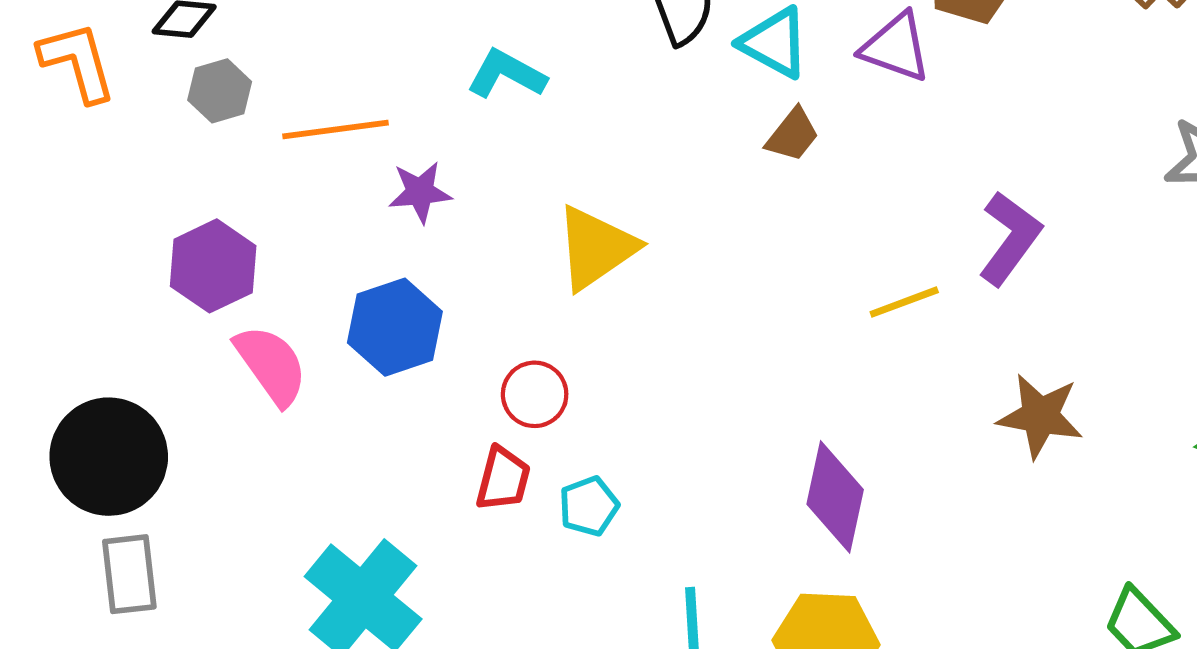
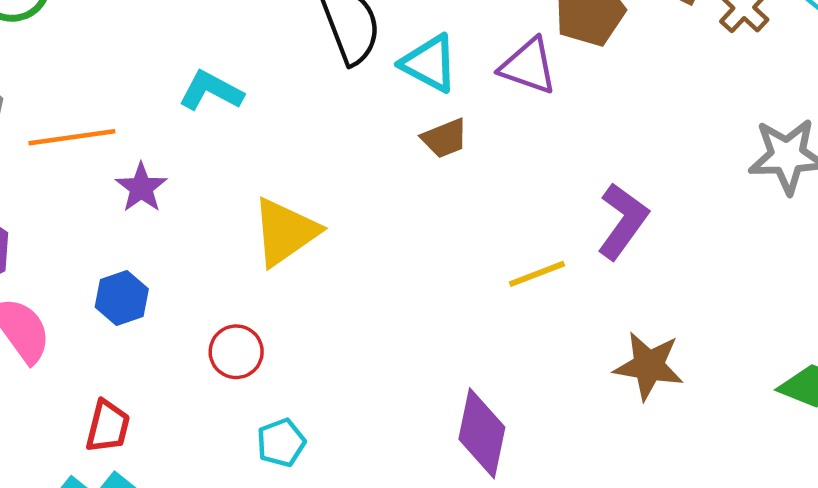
brown trapezoid: (793, 135) -> (445, 138), turned 30
purple star: (420, 192) -> (141, 188), turned -30
blue hexagon: (395, 327) -> (122, 298), size x0.7
red trapezoid: (503, 479) -> (108, 426), moved

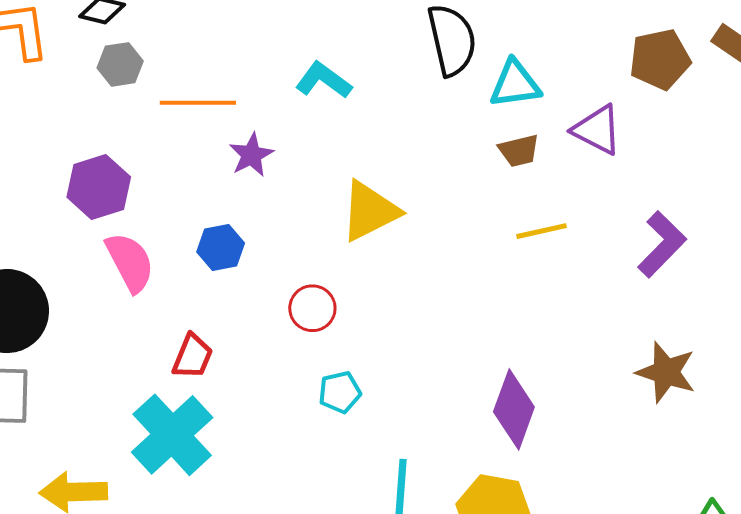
cyan triangle: (429, 63) -> (515, 84), turned -44
purple triangle: (528, 66) -> (597, 130), moved
yellow line: (537, 274) -> (542, 231), moved

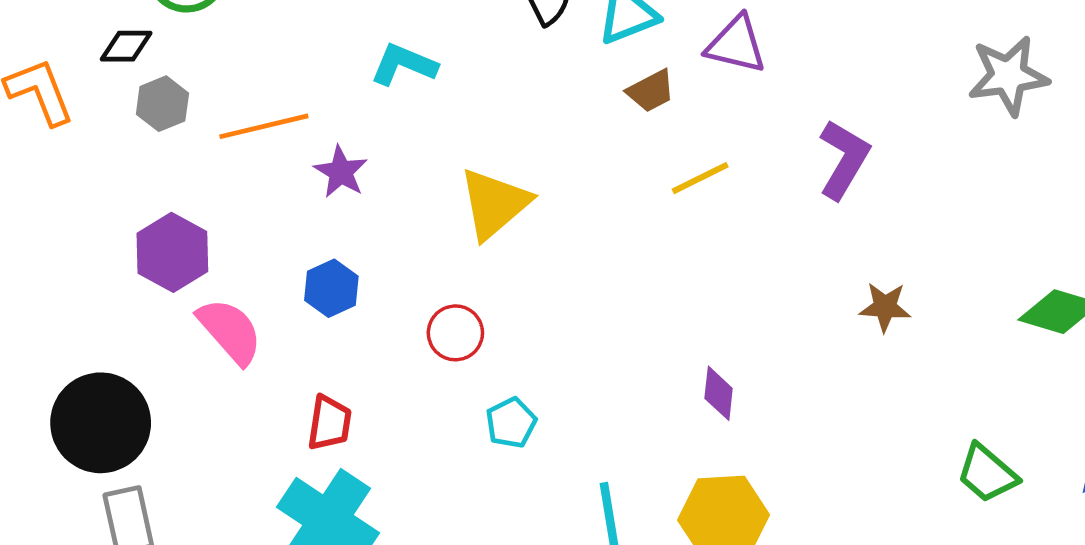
brown star: (666, 372) -> (885, 307), size x0.7
purple diamond: (514, 409) -> (719, 393), size x0.6

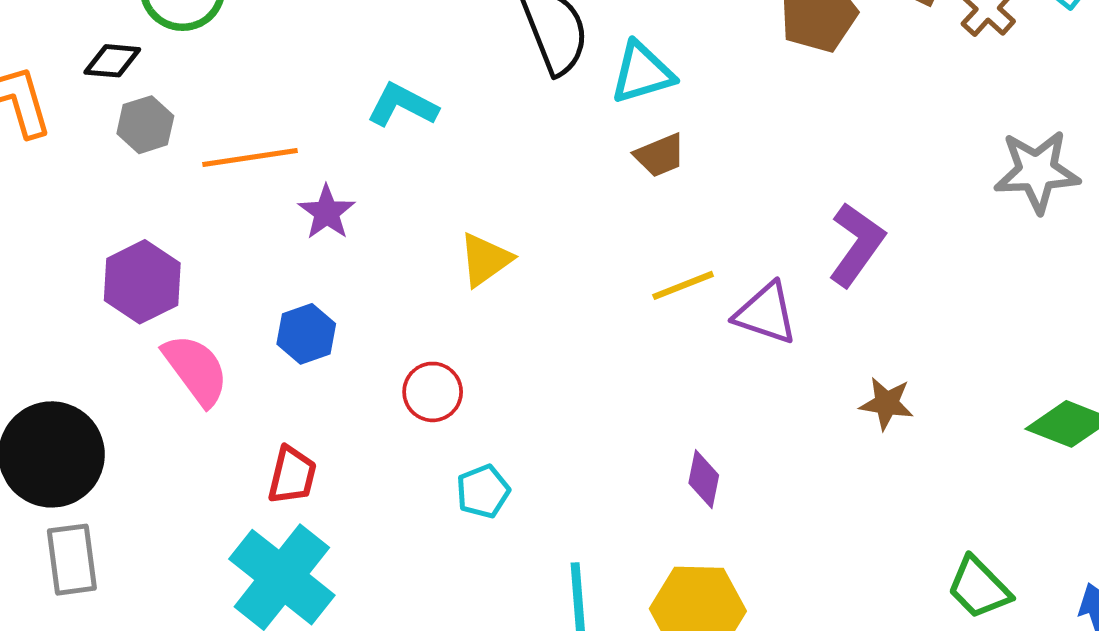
purple triangle: (736, 44) -> (766, 313), moved
yellow line: (700, 178) -> (683, 285), moved
yellow triangle: (494, 204) -> (485, 260), size x0.7

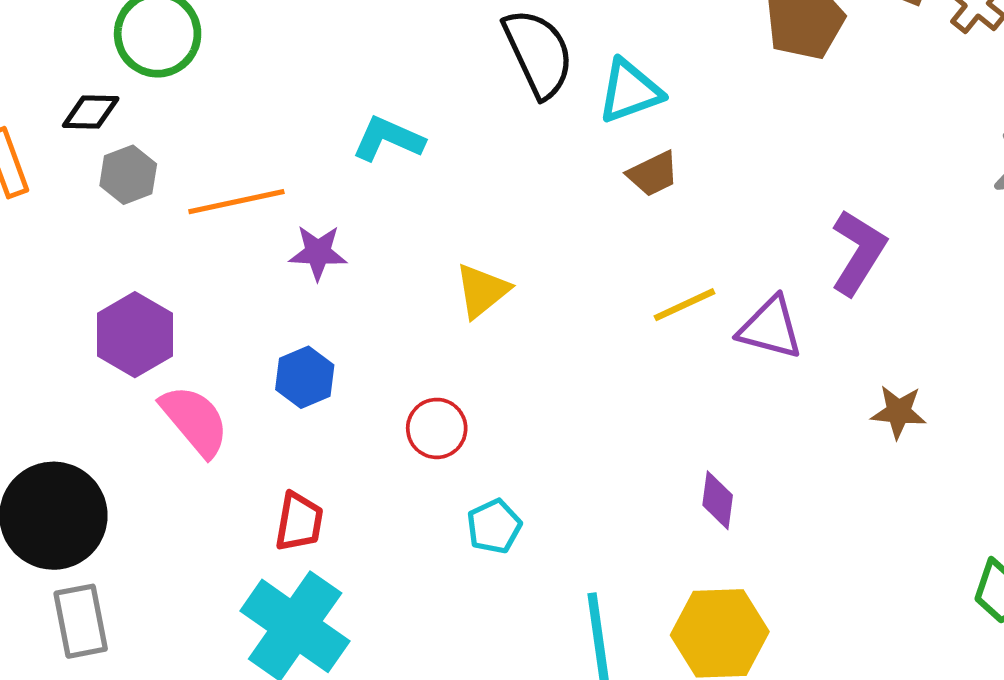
purple star: (327, 212) -> (318, 253), turned -30

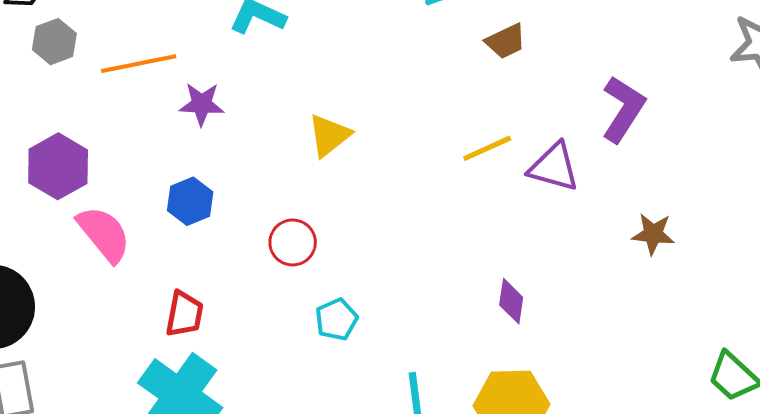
brown trapezoid: (653, 174) -> (506, 41), moved

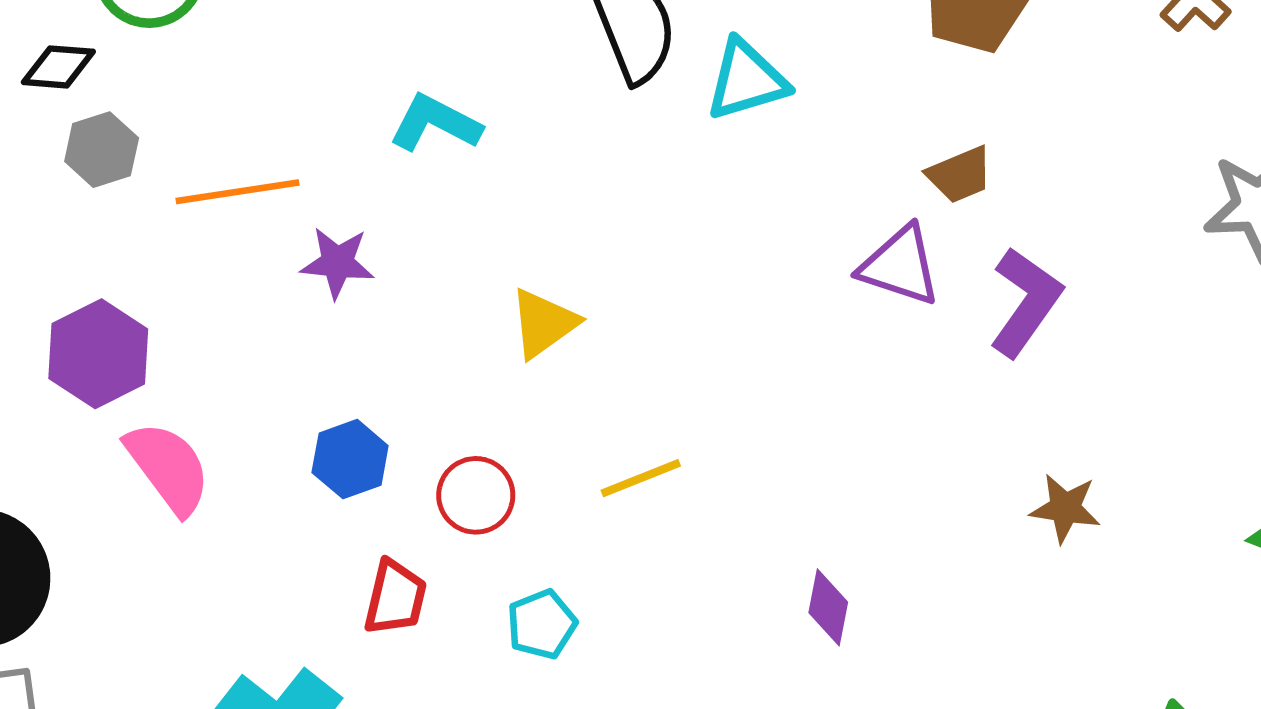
brown trapezoid: (506, 41) -> (960, 175), moved
yellow line: (487, 148) -> (641, 478), moved
purple triangle: (554, 167) -> (900, 266), moved
blue hexagon: (190, 201) -> (350, 459), moved
red trapezoid: (184, 314) -> (395, 598), moved

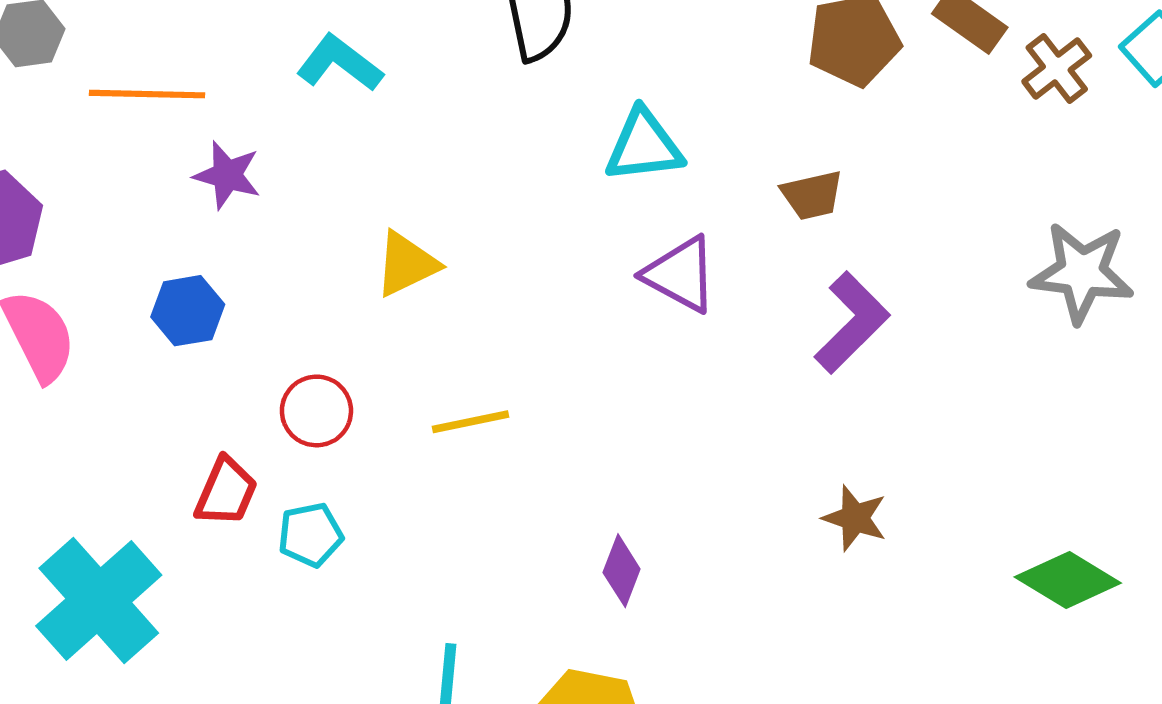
cyan triangle: (746, 80) -> (644, 146), moved
purple triangle: (900, 266) -> (680, 274), moved
blue hexagon: (350, 459) -> (188, 311), moved
cyan pentagon: (542, 624) -> (310, 535), moved

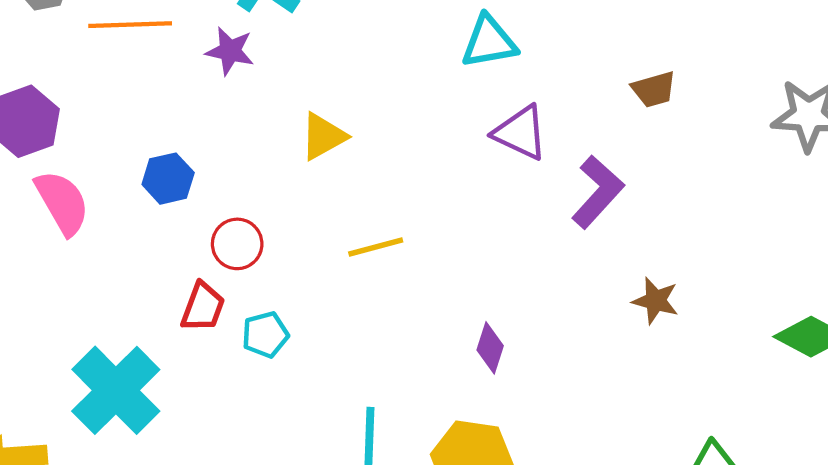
purple star: (227, 175) -> (230, 51), moved
brown trapezoid: (812, 195) -> (654, 89), moved
purple L-shape: (852, 323) -> (598, 192), moved
red circle: (316, 411) -> (237, 244), moved

